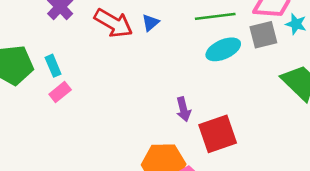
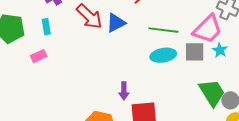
blue triangle: (150, 23) -> (116, 23), size x1.5
cyan rectangle: (53, 66) -> (46, 27), moved

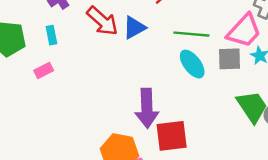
cyan ellipse: (163, 55) -> (192, 64), turned 65
purple arrow: (124, 91) -> (147, 108), size x1.8

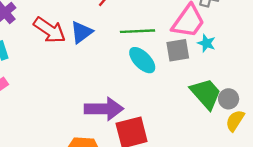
purple arrow: (147, 108) -> (104, 109), turned -81

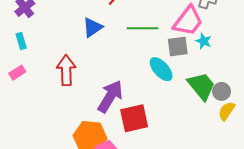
red arrow: (50, 30) -> (66, 70), moved, turned -128
cyan ellipse: (142, 60) -> (161, 69), moved
purple arrow: (104, 109) -> (110, 96), turned -60

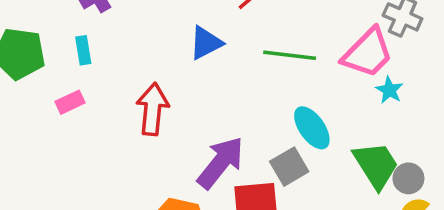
gray square: (178, 46) -> (289, 167), moved, turned -30

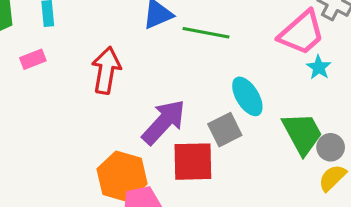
green line: (290, 55) -> (206, 33), moved

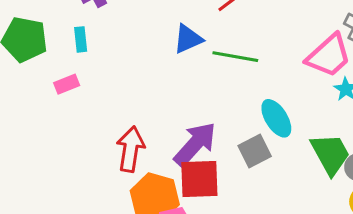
red arrow: (106, 70) -> (131, 149), moved
red square: (193, 162) -> (199, 179), moved

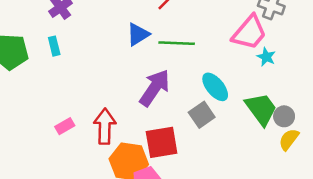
pink rectangle: (67, 84) -> (65, 126), moved
purple arrow: (195, 144) -> (155, 88), moved

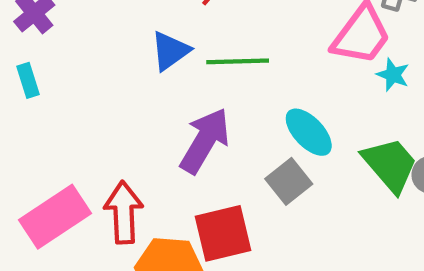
pink rectangle: (65, 126) -> (55, 217), size x2.0

